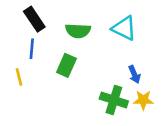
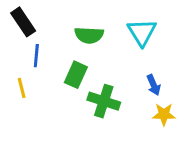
black rectangle: (34, 19) -> (23, 22), moved
cyan triangle: (124, 28) -> (142, 32), turned 32
green cross: (114, 100) -> (104, 101), moved

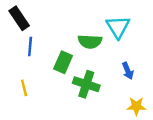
green semicircle: (89, 35) -> (90, 42), moved
yellow line: (22, 88) -> (24, 88), moved
yellow star: (164, 114) -> (136, 106), moved

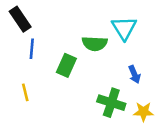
green cross: (86, 84) -> (111, 103), moved

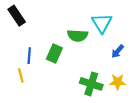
blue line: (32, 49) -> (29, 56), moved
blue arrow: (134, 74) -> (118, 51), moved, turned 64
yellow star: (143, 112) -> (118, 82), moved

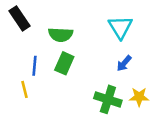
green semicircle: (78, 36) -> (61, 35), moved
blue arrow: (118, 51) -> (124, 63), moved

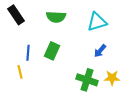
cyan triangle: (120, 27) -> (97, 22), turned 45
green semicircle: (61, 35) -> (56, 17), moved

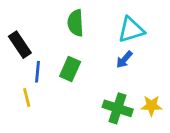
black rectangle: (16, 15) -> (20, 45), moved
green semicircle: (56, 17) -> (76, 23), turned 84
blue arrow: (100, 51) -> (124, 60), moved

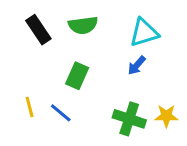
green semicircle: (76, 23) -> (83, 25), turned -95
black rectangle: (20, 45) -> (38, 30), moved
blue line: (38, 72) -> (61, 113), moved, turned -55

